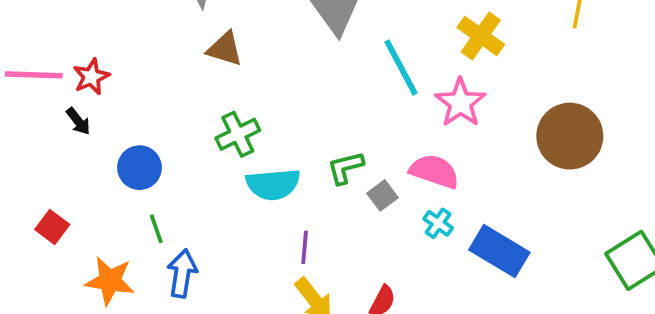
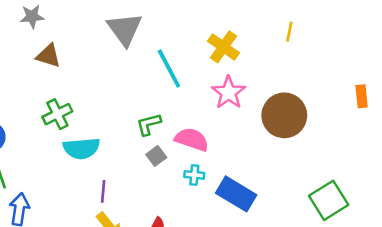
pink star: (460, 103) -> (229, 93), moved
green L-shape: (345, 168) -> (149, 124), moved
cyan cross: (438, 223) -> (194, 175), turned -30

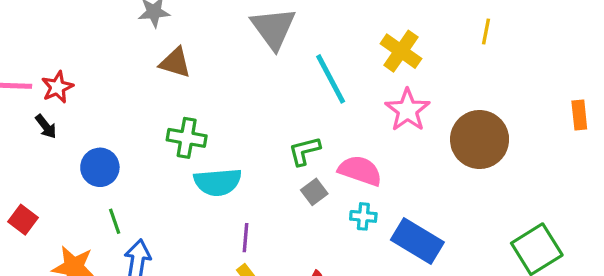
green cross: (57, 114) -> (187, 138), turned 36

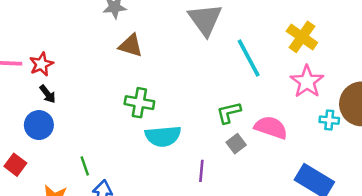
black arrow: (46, 126) -> (48, 94), moved
blue circle: (100, 167) -> (39, 125), moved
cyan cross: (363, 216) -> (329, 120), moved
purple line: (246, 238) -> (201, 171), moved

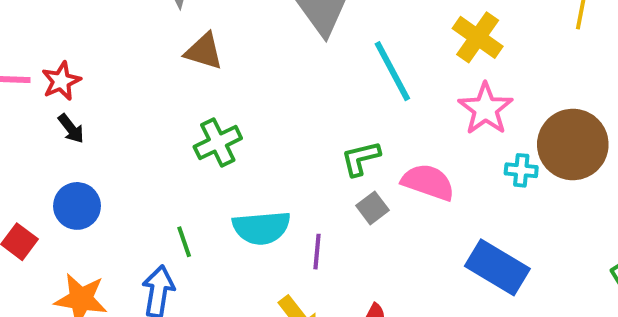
green cross: (139, 103) -> (218, 142), turned -36
blue circle: (39, 125) -> (77, 206), moved
cyan semicircle: (163, 136) -> (261, 228), moved
green line: (85, 166) -> (184, 242), moved

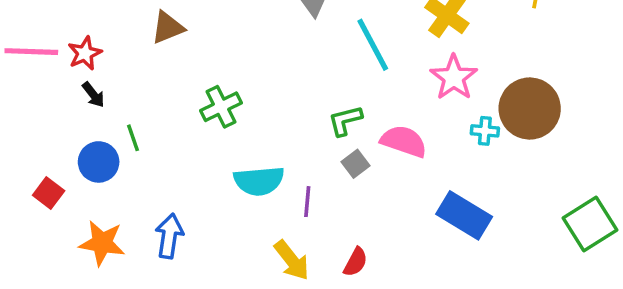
brown triangle: (204, 51) -> (168, 27), moved, turned -39
green line: (184, 242) -> (133, 138), moved

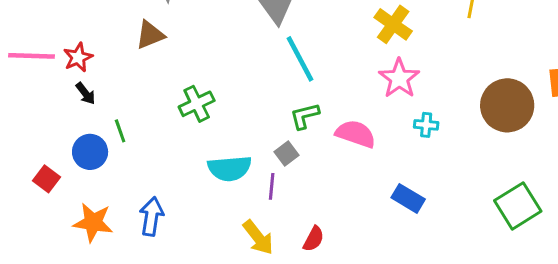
cyan line: (373, 45) -> (300, 59), moved
brown circle: (530, 108) -> (507, 105), moved
gray square: (356, 164) -> (287, 153), moved
blue rectangle: (464, 215) -> (408, 198), size x0.7

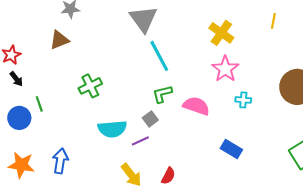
purple line: (272, 186) -> (140, 141), turned 60

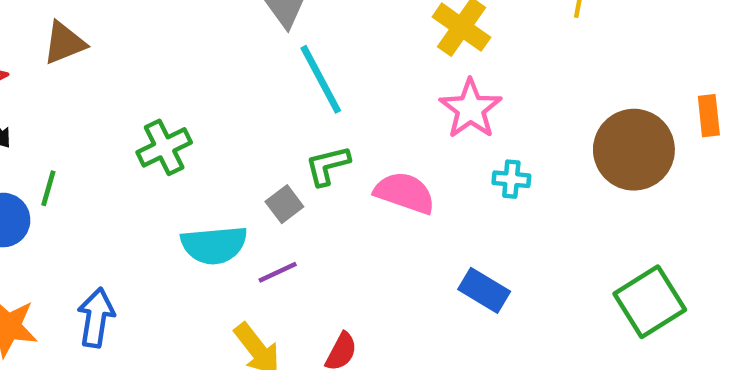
brown triangle: (59, 40) -> (64, 43), moved
green line: (39, 104) -> (48, 188), turned 35
gray square: (150, 119) -> (284, 204), moved

